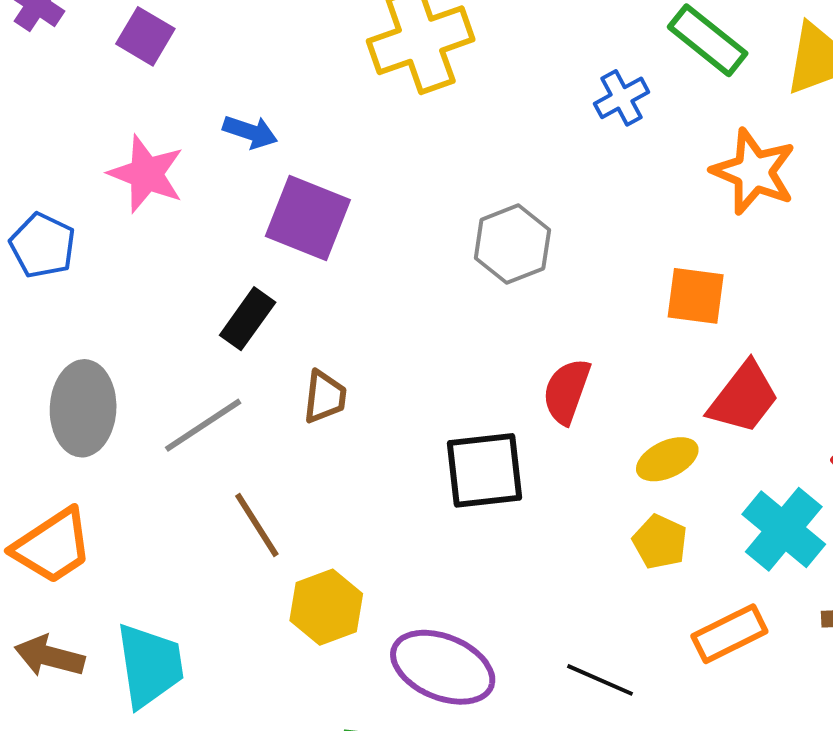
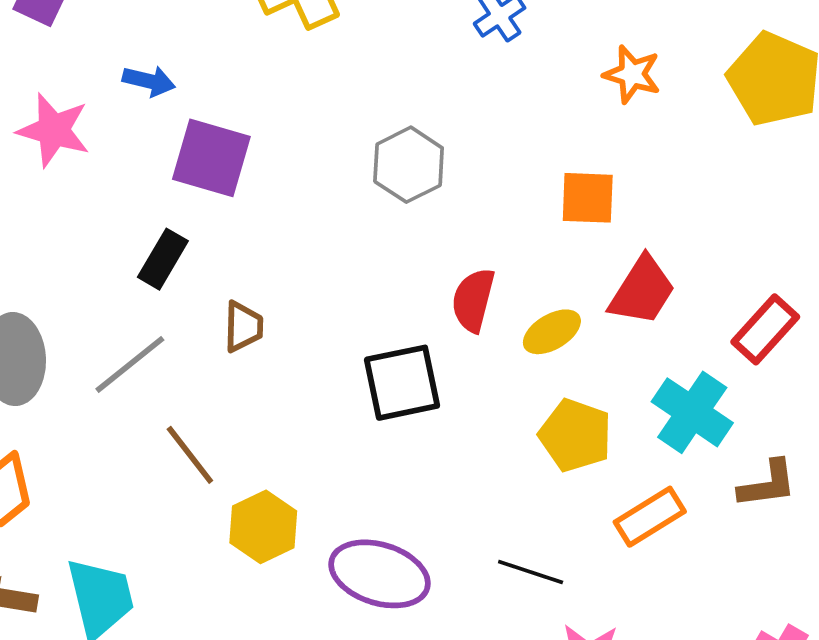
orange star: (754, 172) -> (632, 74), size x0.7
yellow ellipse: (667, 459) -> (552, 332), moved
yellow pentagon: (660, 542) -> (575, 435), size x1.4

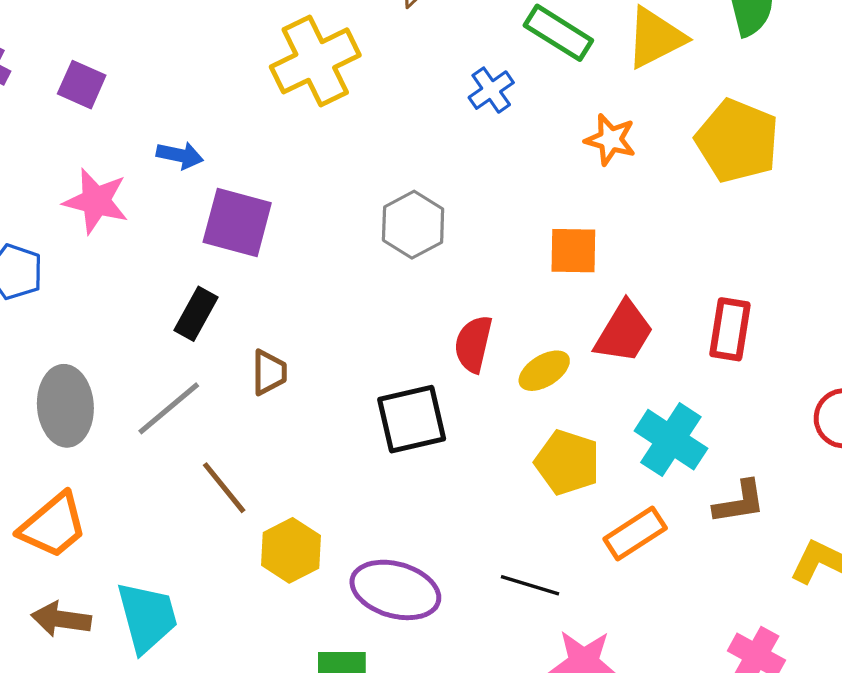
red rectangle: (765, 329) -> (730, 329), moved, turned -32

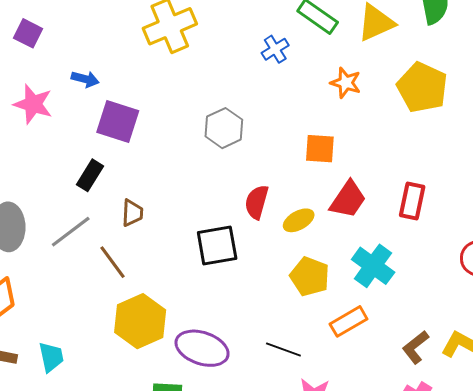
brown line: (224, 488) -> (112, 262), moved
brown L-shape: (739, 502) -> (415, 347), moved, turned 148
yellow hexagon: (291, 550) -> (140, 321), size x1.4
cyan trapezoid: (147, 617) -> (51, 357), size x0.7

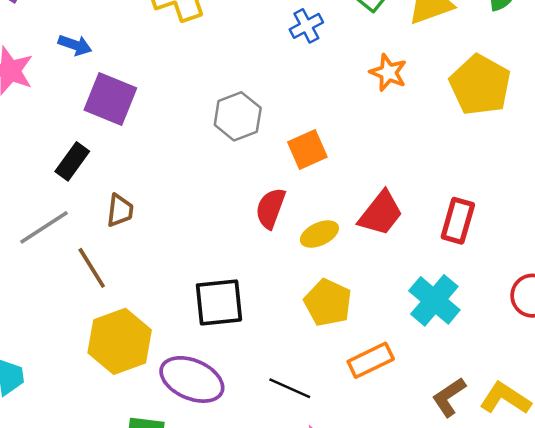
orange square: (320, 149) -> (307, 150), moved, turned -32
black square: (217, 245) -> (219, 302), moved
cyan cross: (373, 266) -> (434, 300), moved

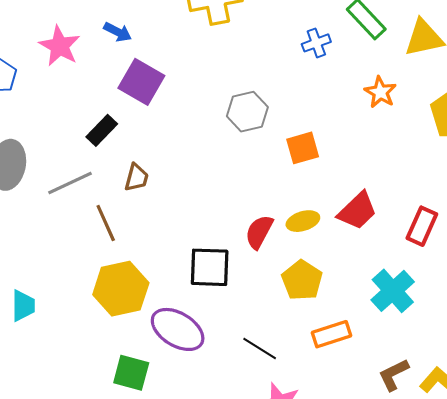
red semicircle: (271, 208) -> (259, 232), moved

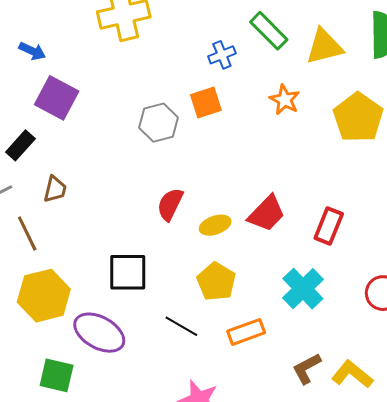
orange square: (303, 148) -> (206, 102), moved
red semicircle: (259, 232) -> (170, 204), moved
black line: (260, 348) -> (181, 326), moved

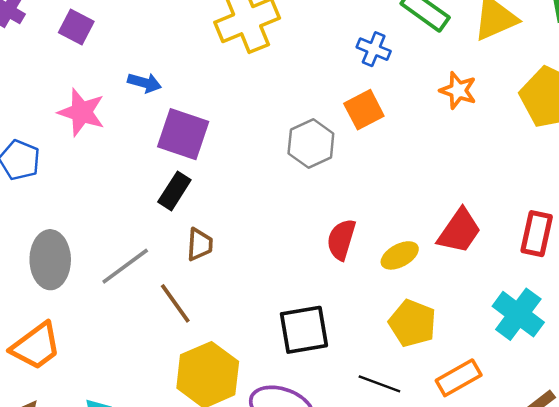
blue cross: (222, 55) -> (374, 49), turned -36
black rectangle: (20, 145) -> (174, 191), moved

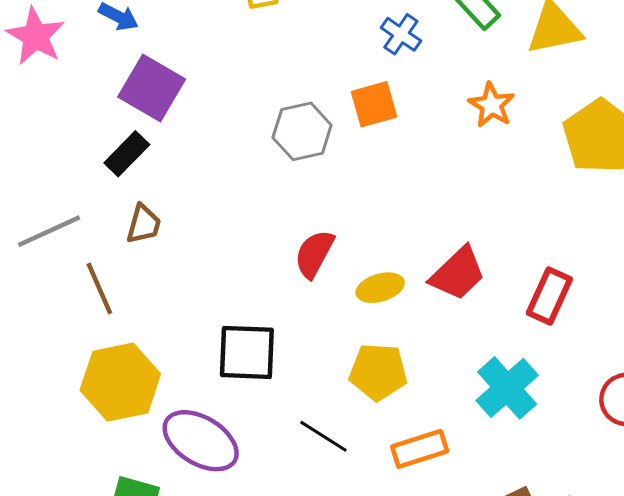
yellow pentagon: (412, 323) -> (378, 372), turned -30

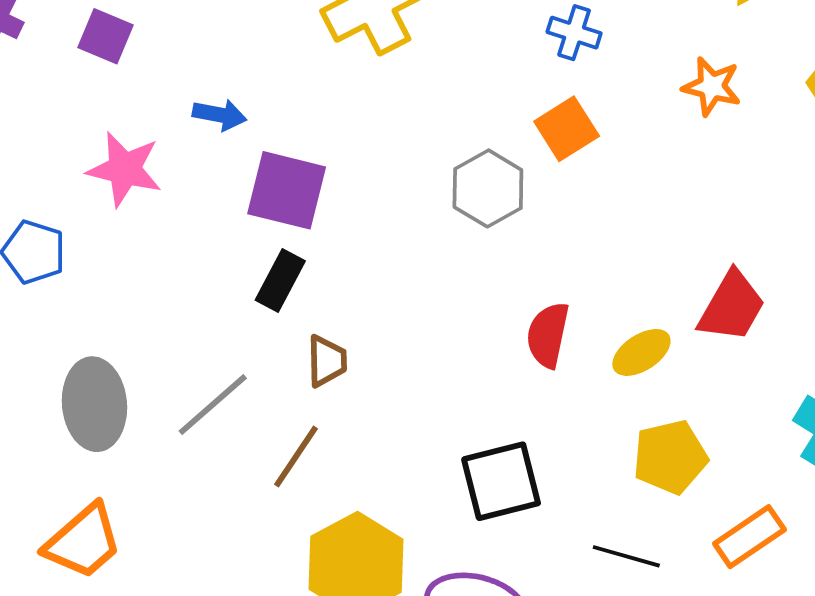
brown line: (99, 288) -> (296, 457), turned 74

